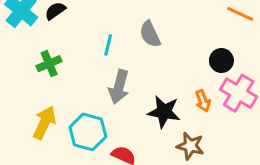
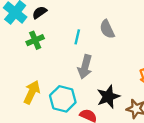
green cross: (49, 64) -> (35, 40), moved
black star: (164, 112) -> (108, 97), moved, turned -30

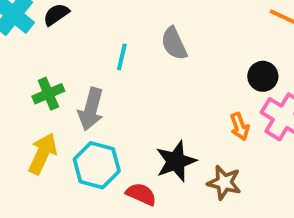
green cross: (35, 40) -> (48, 94), moved
gray arrow: (85, 67) -> (91, 109), moved

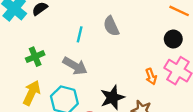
black circle: (263, 76) -> (173, 39), moved
gray arrow: (91, 109) -> (75, 66), moved, turned -75

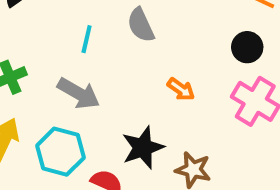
orange arrow: (151, 76) -> (181, 89), moved, turned -35

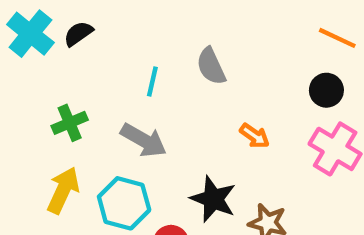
black star: (143, 148) -> (213, 199), turned -30

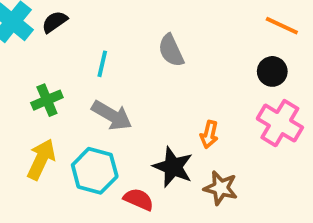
cyan line: (152, 81) -> (102, 64), moved
orange arrow: (255, 136) -> (209, 134), moved, turned 68

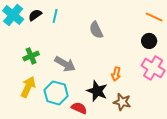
cyan line: (102, 64) -> (55, 16), moved

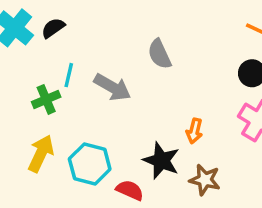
cyan line: (55, 16) -> (69, 75), moved
gray arrow: (65, 64) -> (112, 87), moved

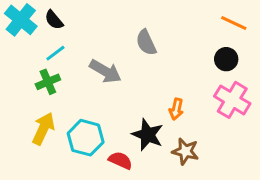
black semicircle: (53, 28) -> (54, 20), turned -95
cyan line: (69, 75) -> (55, 53), moved, turned 40

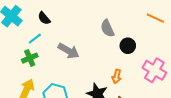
black semicircle: (54, 20) -> (44, 18), moved
gray semicircle: (146, 43) -> (107, 28), moved
black circle: (226, 59) -> (128, 46), moved

